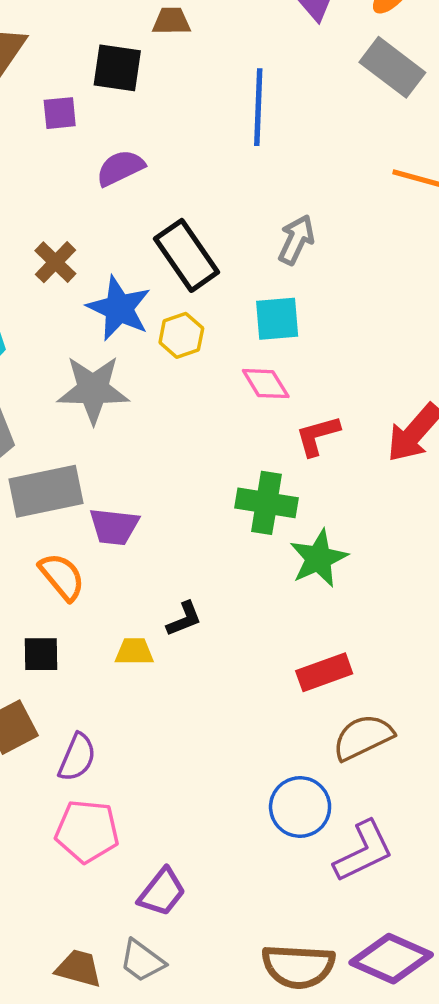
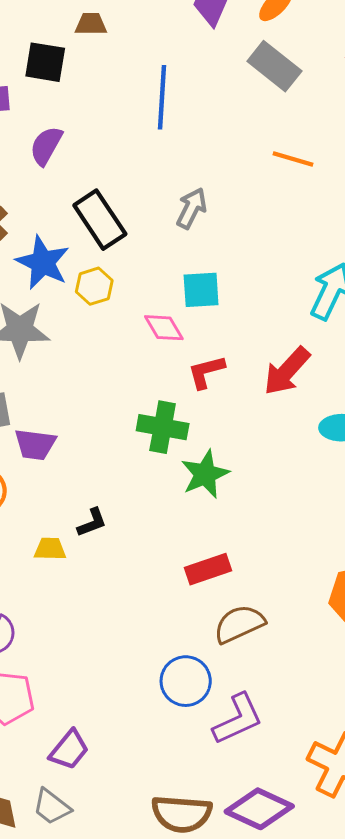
purple semicircle: (120, 168) -> (46, 146), turned -36
cyan square: (277, 319) -> (201, 290), moved

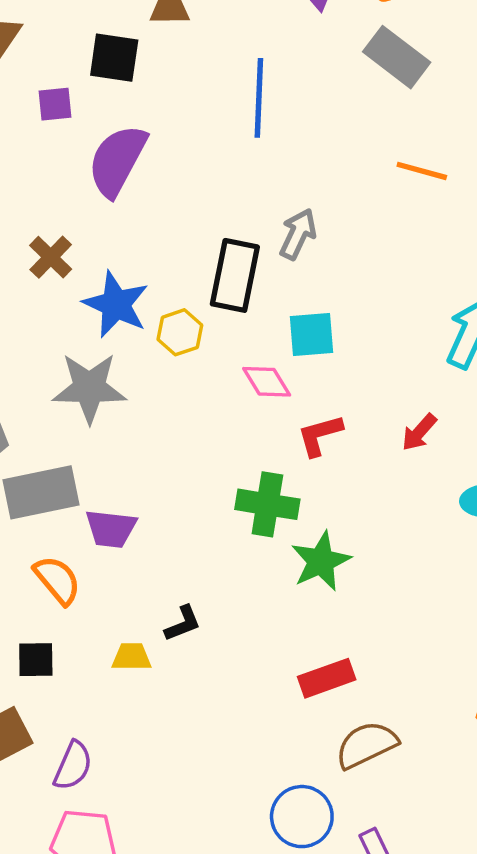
purple semicircle: (46, 146) -> (117, 160), size x1.5
black rectangle: (100, 220) -> (235, 275), moved, turned 46
red arrow: (287, 371) -> (419, 432), size x0.6

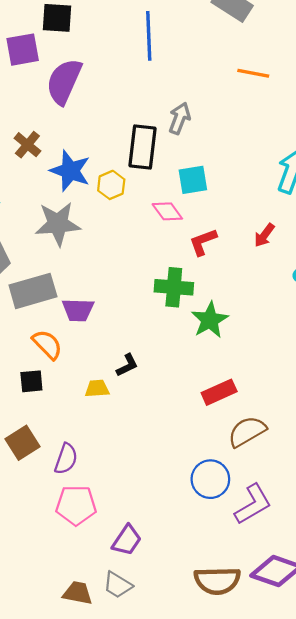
purple square: (55, 104) -> (23, 50), size x1.5
black square: (36, 660) -> (31, 381), moved

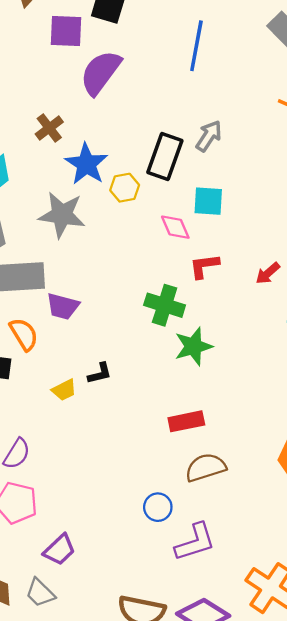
yellow trapezoid: (97, 389) -> (64, 390), turned 145
blue circle: (210, 479) -> (158, 507), size x0.7

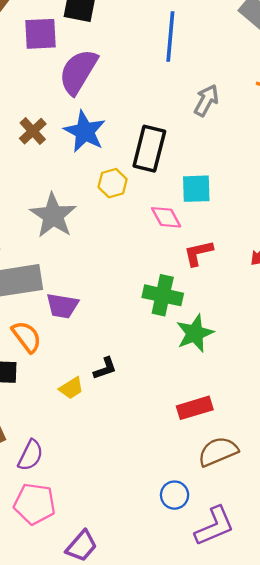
gray arrow: (209, 136) -> (206, 100), moved
blue star: (86, 164) -> (85, 131), moved
gray star: (62, 215) -> (53, 215), turned 30

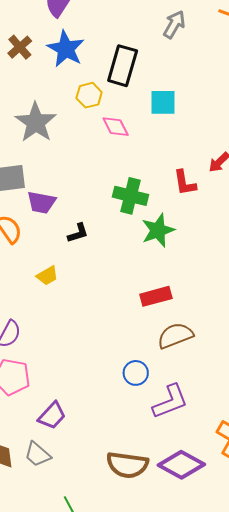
pink diamond: (166, 217) -> (116, 127), moved
red L-shape: (198, 253) -> (185, 183), moved, turned -88
black L-shape: (105, 368) -> (78, 233), moved

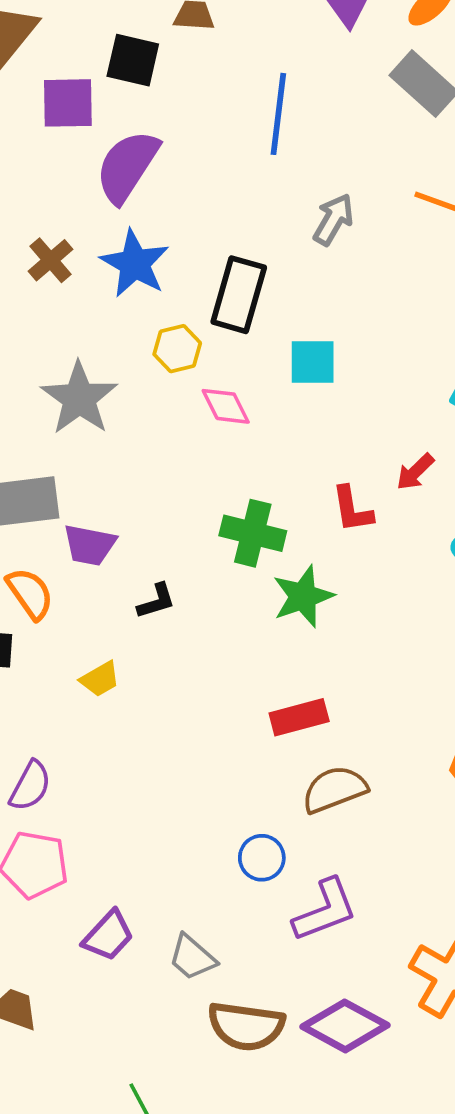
gray trapezoid: (37, 454) -> (192, 957), moved

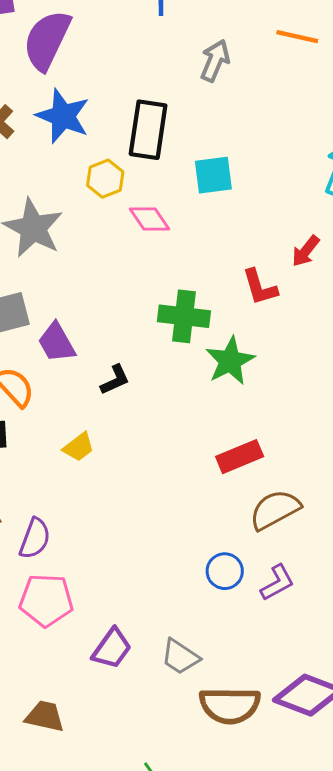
purple trapezoid: (89, 545) -> (56, 343), turned 57
purple L-shape: (325, 910) -> (277, 583), moved, size x0.7

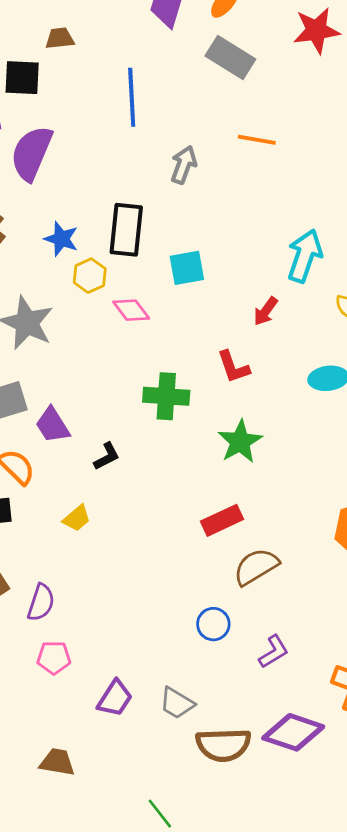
blue star: (63, 116) -> (61, 239), moved, size x0.7
red arrow: (306, 251) -> (266, 311), moved
green star: (230, 361) -> (240, 442), moved
purple L-shape: (277, 583) -> (274, 652), moved
pink pentagon: (46, 600) -> (54, 658), size x0.7

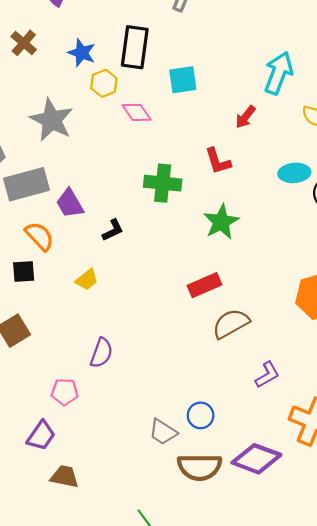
purple semicircle: (41, 602) -> (101, 353), moved
blue circle: (213, 624) -> (201, 415), moved
purple L-shape: (274, 652) -> (267, 375), moved
purple trapezoid: (115, 698) -> (41, 436), moved

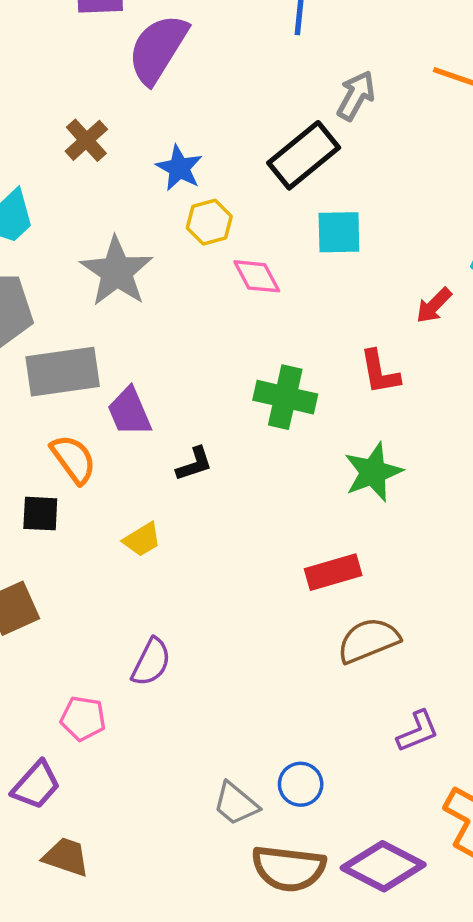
black rectangle: (135, 47) -> (304, 155), moved, turned 36

